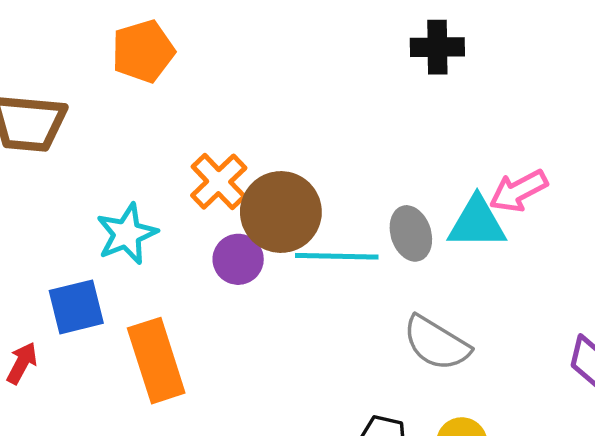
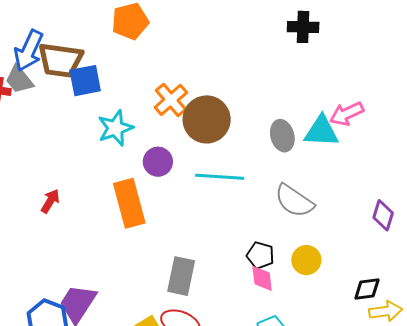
cyan line: (337, 256) -> (220, 177), moved
purple circle: (238, 259) -> (158, 162), moved
blue square: (76, 307) -> (85, 81), moved

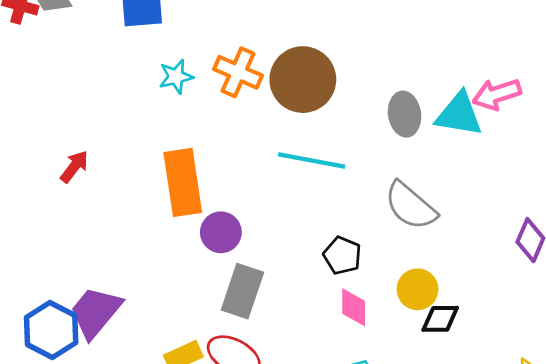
orange cross: (171, 100) -> (238, 72), moved, turned -32
cyan star: (115, 128) -> (176, 77), size x0.7
purple circle: (158, 162) -> (221, 232), moved
black pentagon: (260, 255) -> (342, 255), moved
black diamond: (367, 289) -> (440, 319), moved

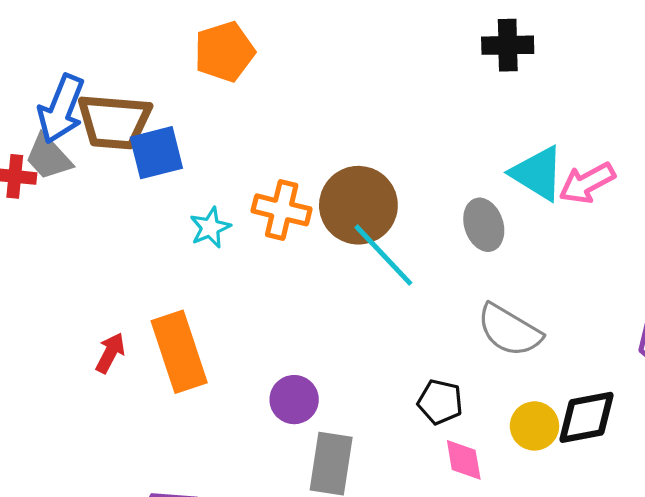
cyan triangle: (459, 114) -> (537, 173), moved, turned 32
cyan line: (312, 160) -> (383, 255), moved, turned 46
orange rectangle: (183, 182) -> (179, 352), moved
black diamond: (440, 319) -> (587, 417), moved, size x1.4

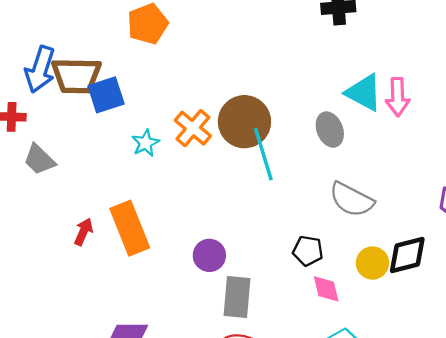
gray trapezoid: (48, 157) -> (39, 160), moved
pink arrow: (587, 183) -> (398, 97), turned -60
orange cross: (282, 210) -> (193, 128), turned 30
cyan line: (383, 255) -> (263, 154), turned 30

